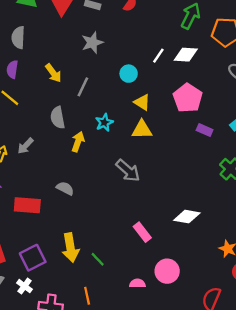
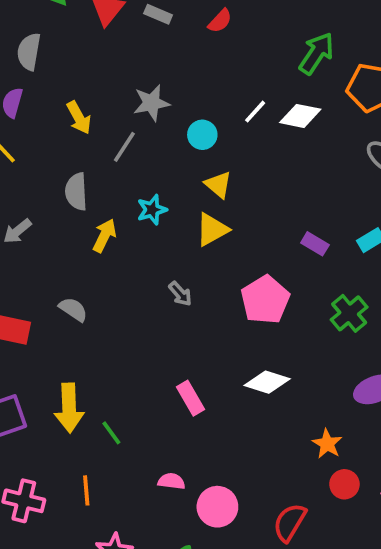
gray star: (92, 43) -> (151, 103), moved
pink pentagon: (188, 98) -> (265, 300), moved
yellow triangle: (142, 130) -> (212, 230), turned -35
gray arrow: (128, 171) -> (180, 294), size x0.6
pink circle: (167, 271) -> (217, 507), moved

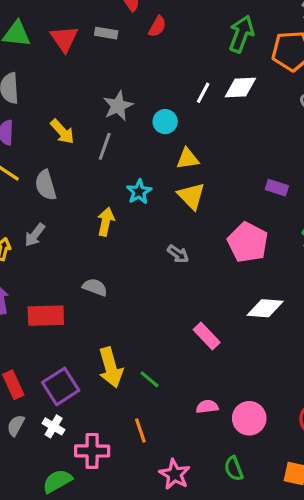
yellow triangle: (218, 185) -> (188, 159), turned -35
gray semicircle: (76, 192) -> (46, 185), moved
yellow triangle: (212, 230) -> (191, 196), turned -32

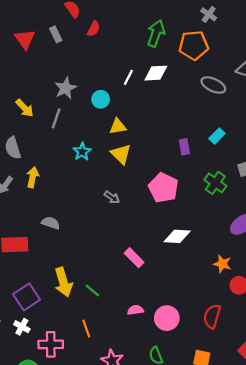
gray rectangle: (106, 33) -> (56, 34), turned 56
purple rectangle: (277, 188) -> (184, 147), turned 63
yellow arrow: (106, 222) -> (33, 177), moved

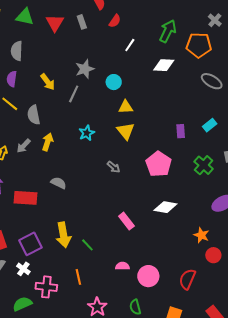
white line: (128, 77) -> (130, 45), moved
cyan star: (82, 152) -> (87, 133), moved

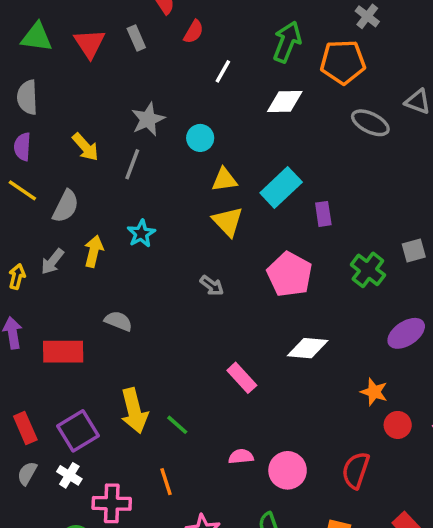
gray semicircle: (34, 115) -> (66, 206), turned -138
cyan rectangle: (210, 125) -> (281, 188), moved, size x1.6
cyan star: (87, 133) -> (141, 234), moved

